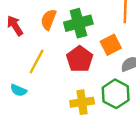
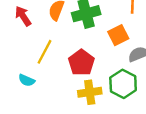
red pentagon: (80, 59) -> (81, 62), moved

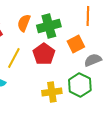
red pentagon: (81, 62) -> (44, 54), moved

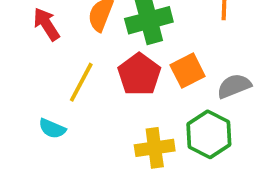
orange square: (76, 44) -> (188, 71), moved

